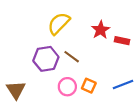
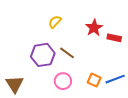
yellow semicircle: (59, 23) -> (55, 22), size x0.6
orange square: (89, 86) -> (94, 80), moved

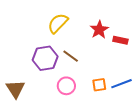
yellow semicircle: (55, 22) -> (58, 23), size x1.5
orange square: (94, 80) -> (99, 85), turned -32

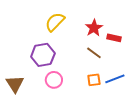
brown line: (71, 56) -> (94, 53), moved
pink circle: (66, 86) -> (54, 80), moved

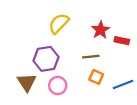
brown line: (94, 53) -> (91, 57), moved, turned -42
orange square: (94, 80) -> (96, 77), moved, turned 32
brown triangle: (15, 84) -> (27, 82), moved

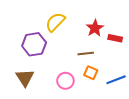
purple hexagon: (46, 59) -> (34, 44), moved
pink circle: (58, 86) -> (65, 81), moved

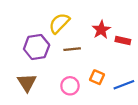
brown line: (86, 53) -> (72, 49), moved

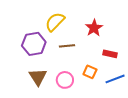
red rectangle: (123, 41) -> (110, 54), moved
brown triangle: (27, 83) -> (38, 77), moved

